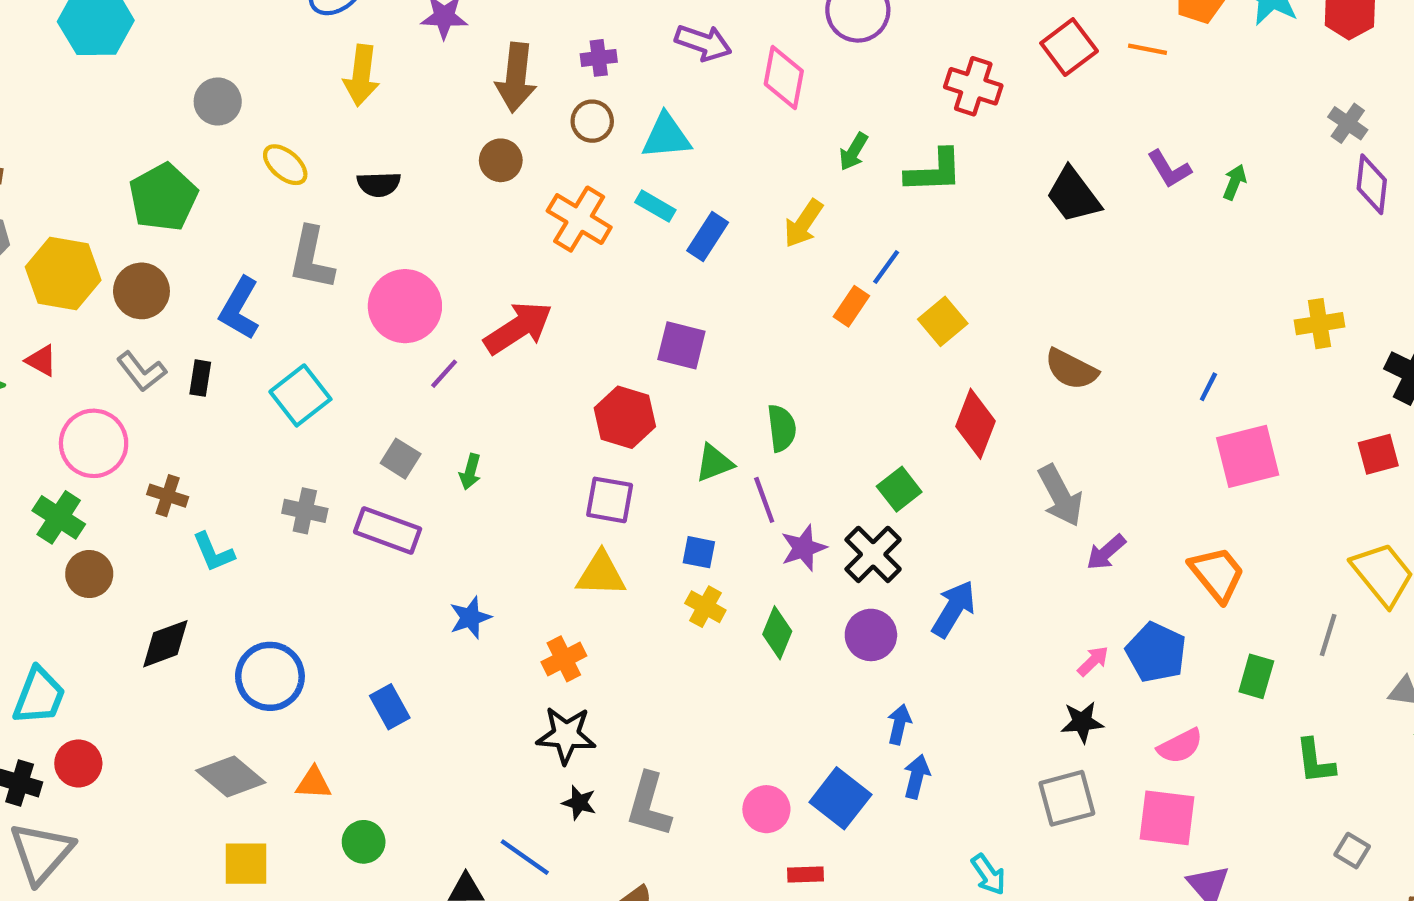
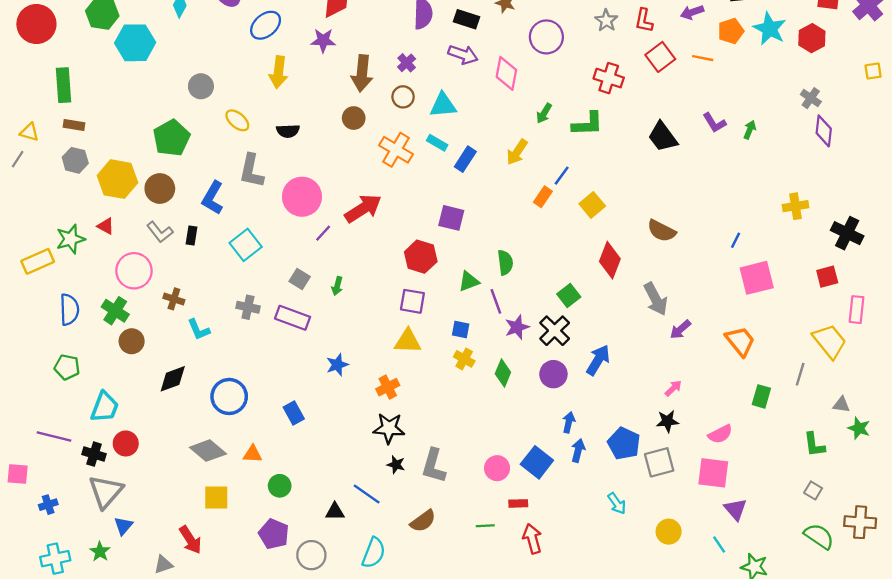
purple cross: (599, 58) -> (407, 63), turned -36
blue pentagon: (1156, 652) -> (624, 443), moved
green L-shape: (1315, 761) -> (814, 445), moved

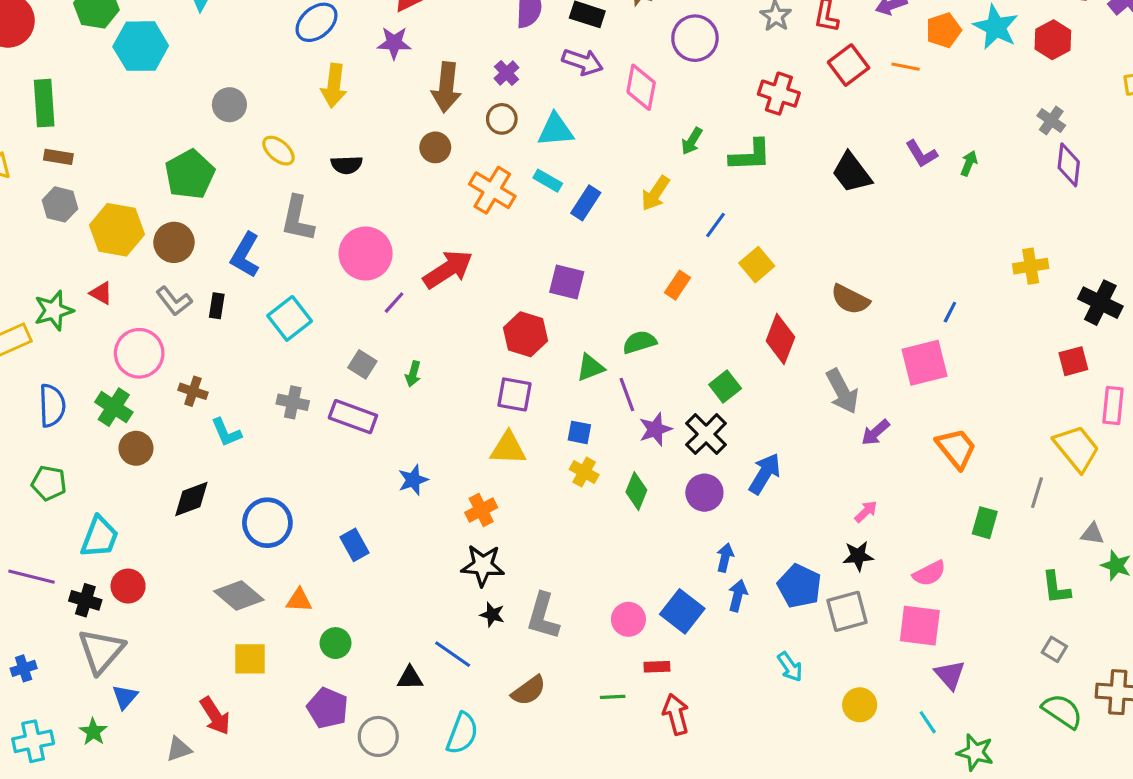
orange rectangle: (543, 197) -> (678, 285), moved
green semicircle: (505, 263) -> (640, 342), turned -100
pink square: (757, 278) -> (925, 363), moved

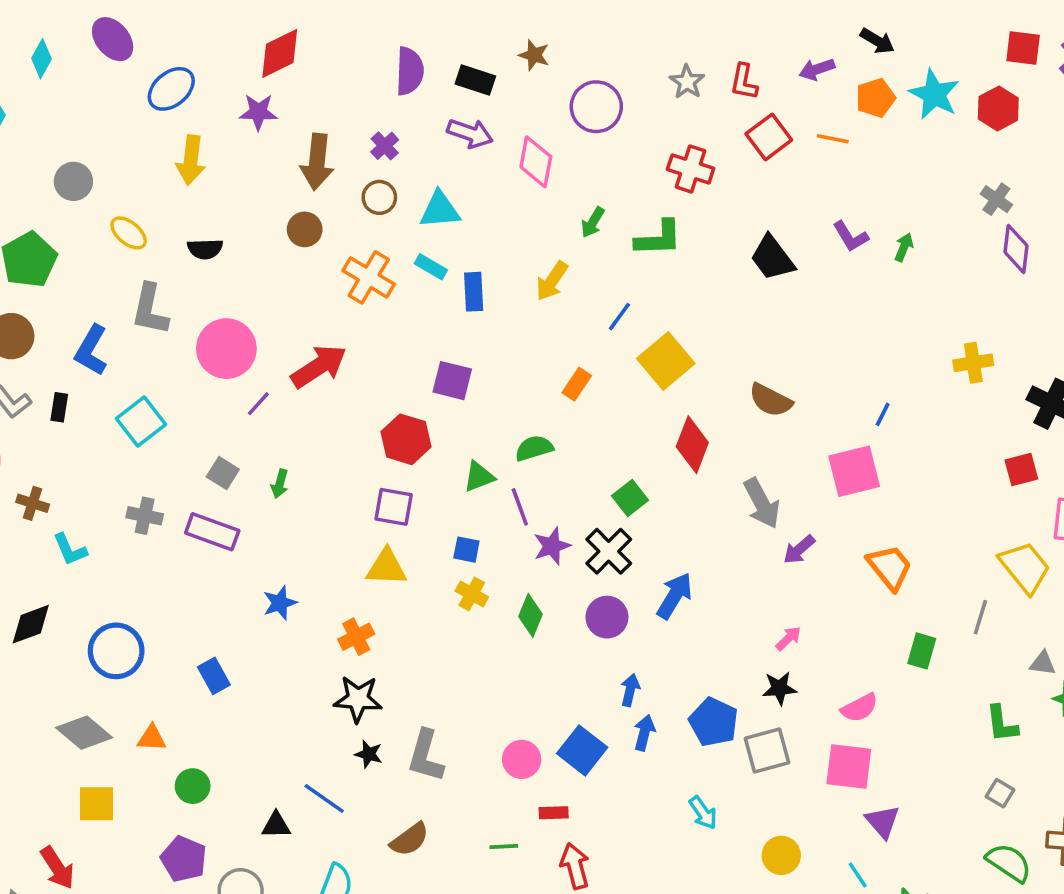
blue rectangle: (586, 203) -> (474, 292), turned -36
yellow square: (757, 265) -> (666, 361), size x1.4

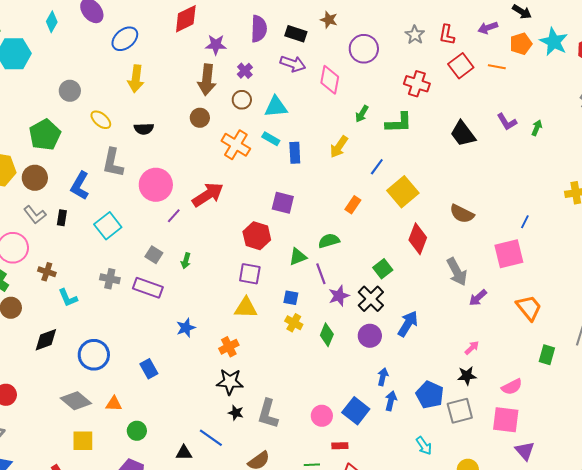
purple star: (258, 112) -> (216, 45), moved

